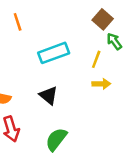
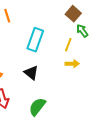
cyan rectangle: (54, 53) -> (35, 40), turned -50

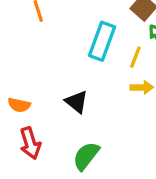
cyan rectangle: (35, 40) -> (102, 41), moved

